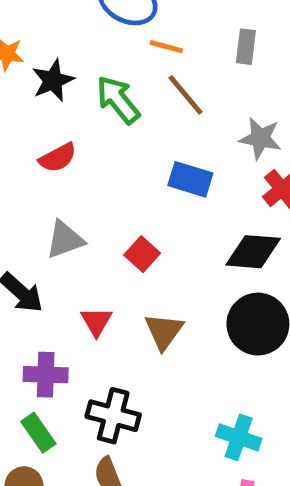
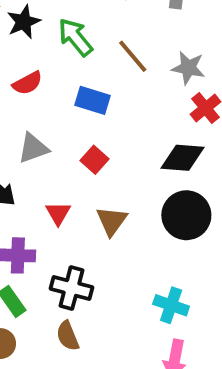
brown line: (186, 95) -> (133, 56), moved
blue rectangle: (190, 179) -> (93, 100), moved

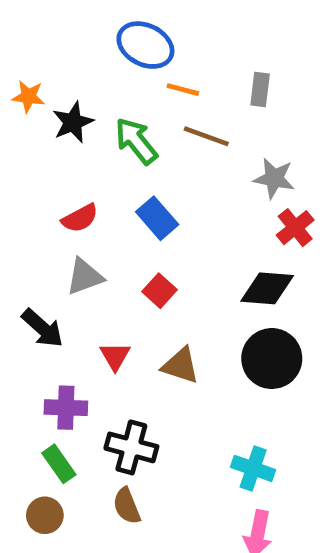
brown line: (133, 56) -> (206, 136), moved, turned -30
red semicircle: (27, 83) -> (80, 218), moved
blue rectangle: (93, 100) -> (157, 218), turned 32
brown triangle: (112, 221) -> (181, 366), turned -48

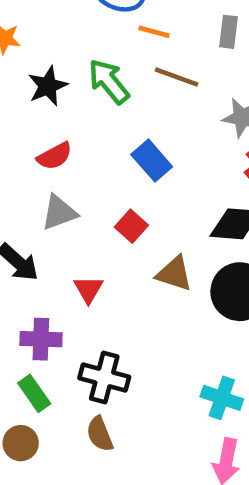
black star: (73, 122) -> (48, 86), moved
blue rectangle: (157, 218) -> (152, 161), moved
brown triangle: (181, 366) -> (174, 274), moved

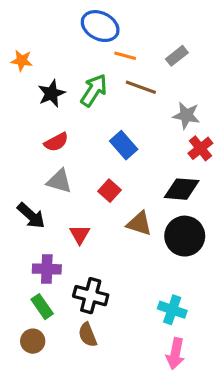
gray rectangle: (229, 32) -> (177, 56), turned 45
green arrow: (109, 81) -> (94, 90), turned 72
gray triangle: (59, 213) -> (59, 181), turned 36

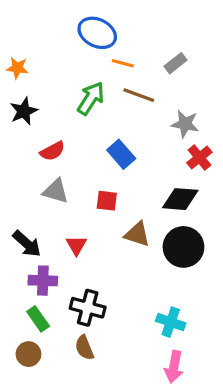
black star: (52, 93) -> (24, 111), moved
red square: (110, 191) -> (107, 201), turned -35
black arrow: (31, 216) -> (27, 244), moved

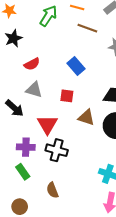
green arrow: (91, 98) -> (48, 16), moved
black arrow: (27, 244) -> (15, 108), moved
red triangle: (76, 245) -> (47, 125), size x1.5
black cross: (88, 308) -> (57, 150), moved
brown circle: (28, 354) -> (20, 207), moved

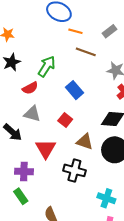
green arrow: (48, 16) -> (47, 66), moved
red square: (67, 96) -> (65, 120), turned 32
black cross: (57, 150) -> (74, 170), moved

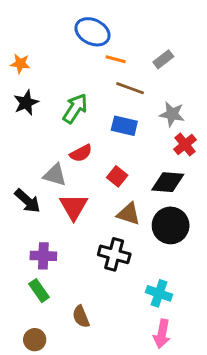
red semicircle: (30, 88) -> (81, 153), moved
blue rectangle: (74, 90) -> (124, 126), moved, turned -36
red square: (65, 120) -> (117, 176), moved
red triangle: (46, 149) -> (74, 207), moved

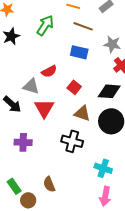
green arrow: (75, 108) -> (45, 25), moved
green rectangle: (39, 291) -> (14, 186), moved
brown circle: (35, 340) -> (28, 200), moved

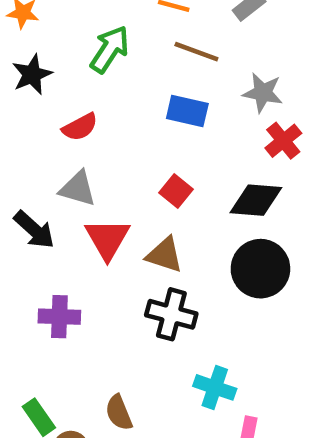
red semicircle: (49, 71) -> (80, 127), moved
brown triangle: (82, 113) -> (165, 255), moved
cyan cross: (103, 168) -> (215, 387), moved

